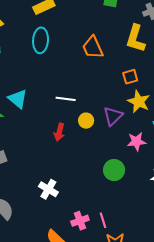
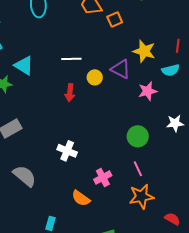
orange square: (130, 77) -> (115, 20), moved
purple triangle: (113, 116) -> (121, 69), turned -40
green circle: (114, 170) -> (138, 136), moved
pink line: (103, 220) -> (138, 169), moved

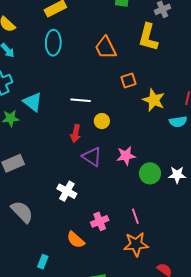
orange square: (115, 20) -> (129, 80), moved
purple triangle: (121, 69) -> (92, 157), moved
pink star: (148, 91) -> (126, 156), moved
green circle: (138, 136) -> (150, 173), moved

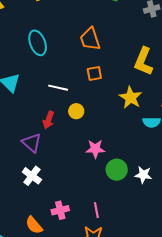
yellow L-shape: (148, 37) -> (143, 61), moved
cyan ellipse: (53, 43) -> (38, 43), moved, turned -30
orange square: (129, 80) -> (94, 74), moved
purple triangle: (92, 157) -> (32, 143), moved

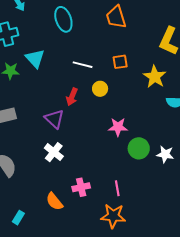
orange square: (94, 74) -> (120, 62), moved

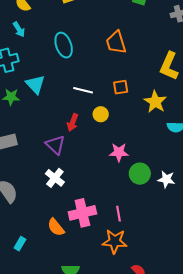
pink cross: (81, 187) -> (82, 213), size x1.5

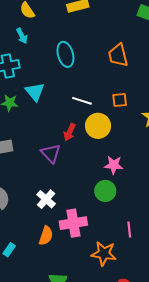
yellow circle: (101, 114) -> (98, 126), size x1.6
green circle: (140, 174) -> (105, 191), moved
white cross: (55, 178) -> (46, 199), moved
pink line: (119, 214) -> (129, 229), moved
orange semicircle: (56, 227) -> (46, 236), turned -126

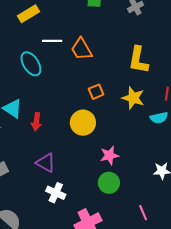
white line: (82, 101) -> (52, 41), moved
red arrow: (70, 132) -> (36, 122), moved
white cross: (46, 199) -> (56, 193), moved

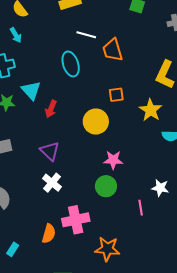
cyan ellipse: (31, 64) -> (71, 64), moved
pink line: (143, 213) -> (141, 208), moved

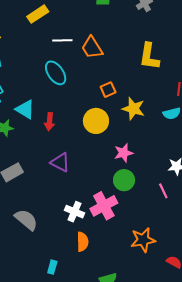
yellow star: (151, 110) -> (133, 109), moved
white cross: (52, 183) -> (75, 212), moved
pink cross: (76, 220) -> (104, 206), moved

